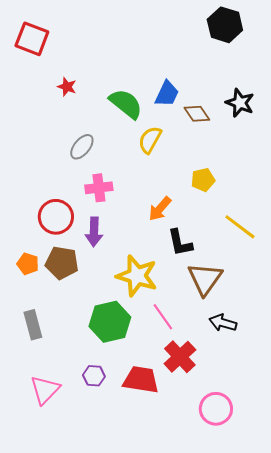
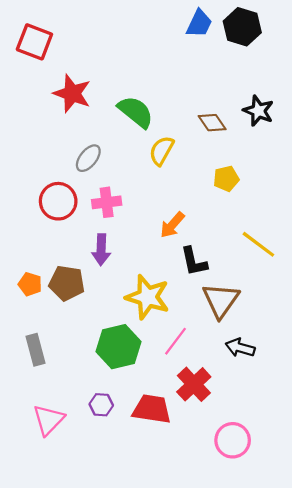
red star: (67, 87) -> (72, 94), size x1.8
blue trapezoid: (167, 94) -> (199, 24), moved
yellow pentagon: (203, 180) -> (226, 179), moved
red circle: (56, 217) -> (58, 201), moved
pink line: (163, 317) -> (176, 341), turned 72

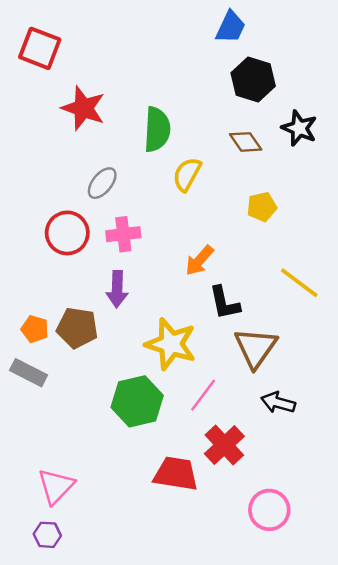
black hexagon: (242, 27) -> (253, 80), moved
green semicircle: (136, 112) -> (157, 129), turned 54
gray rectangle: (36, 350) -> (29, 373), moved, turned -48
purple hexagon: (101, 405) -> (47, 535), moved

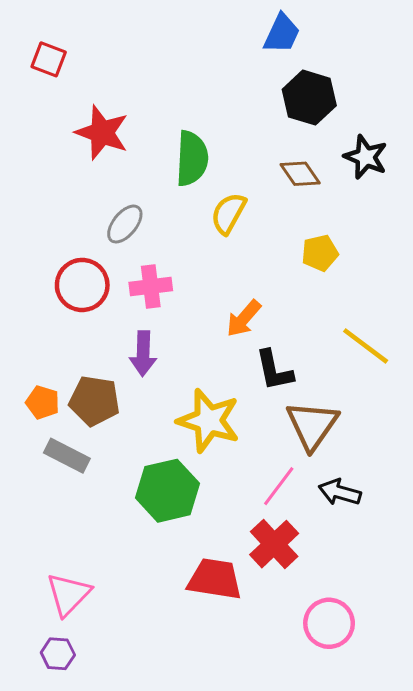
red square: (40, 48) -> (49, 59), size x0.7
gray rectangle: (29, 373) -> (67, 456), moved
pink line: (203, 395) -> (279, 486), moved

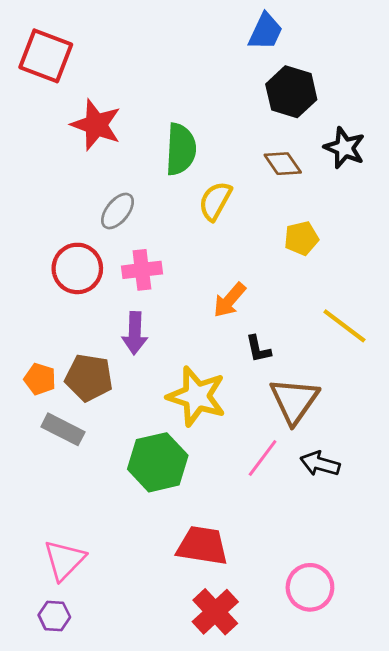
red square: (49, 59) -> (46, 56), size x1.6
black L-shape: (274, 370) -> (258, 349), size x0.7
red cross: (274, 544) -> (215, 612), moved

